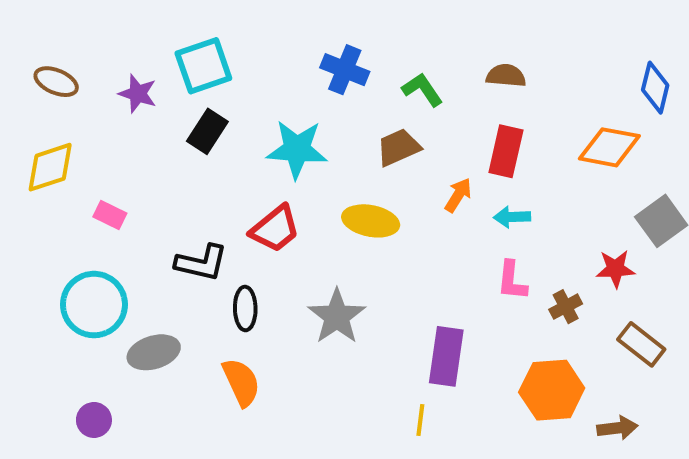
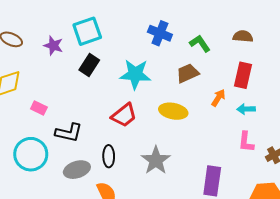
black L-shape: (201, 263) -> (69, 133), moved
gray ellipse: (154, 352) -> (77, 170), moved

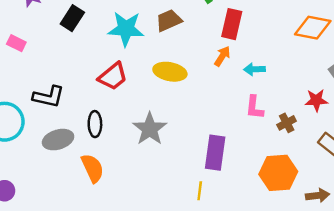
brown trapezoid: (188, 73) -> (169, 20), moved
red rectangle: (243, 75) -> (232, 24), moved
pink rectangle: (39, 108) -> (16, 43), moved

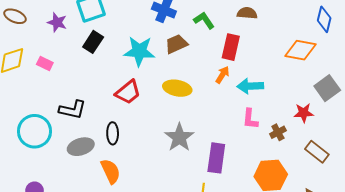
cyan arrow: (254, 69) -> (250, 86), size x1.4
gray star: (150, 129) -> (179, 137), moved

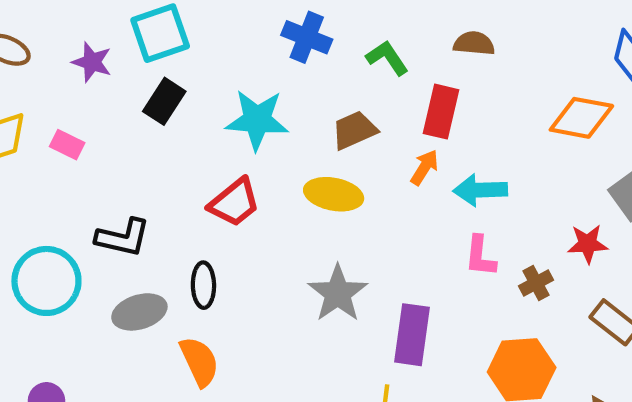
brown trapezoid: (176, 44) -> (354, 130), moved

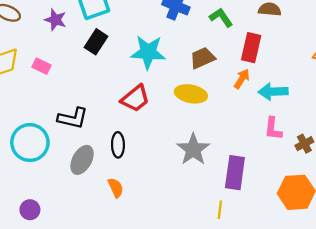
gray ellipse: (139, 312) -> (82, 160), turned -44
orange semicircle: (199, 362) -> (116, 188), size x0.7

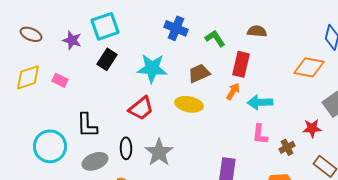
black L-shape: (73, 118) -> (87, 125), turned 76
gray star: (193, 149) -> (159, 152), moved
gray ellipse: (82, 160) -> (95, 161), turned 40

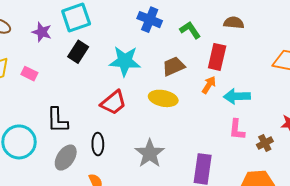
gray star: (159, 152) -> (150, 153), moved
gray ellipse: (95, 161) -> (66, 158), turned -35

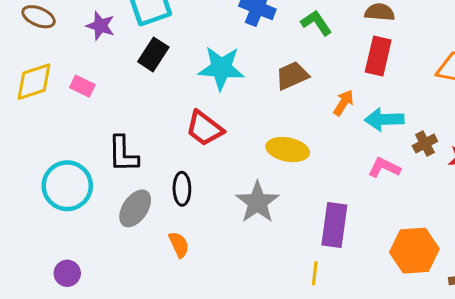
red rectangle: (217, 57) -> (378, 56), moved
yellow ellipse: (163, 98) -> (288, 150), moved
red trapezoid: (113, 103) -> (205, 128), turned 76
pink L-shape: (237, 130) -> (384, 168), turned 110
brown cross: (265, 143) -> (425, 143), moved

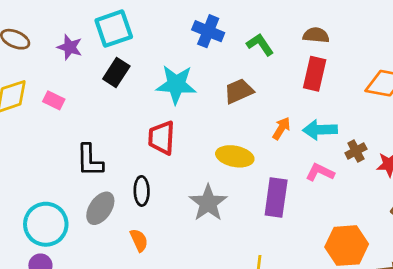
orange arrow: (343, 103) -> (281, 128), moved
red trapezoid: (205, 128) -> (162, 138), turned 56
cyan circle: (67, 186) -> (46, 224), moved
purple rectangle: (334, 225) -> (276, 198), moved

